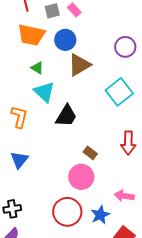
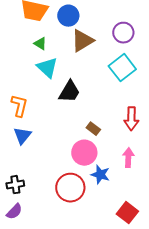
purple circle: (125, 47) -> (123, 33), moved
orange L-shape: (19, 117) -> (19, 106), moved
pink arrow: (124, 196) -> (128, 158), moved, turned 84
blue star: (100, 215) -> (100, 175), moved, turned -30

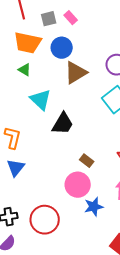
green triangle: (40, 44) -> (25, 70), moved
blue star: (100, 175) -> (94, 207), turned -30
red circle: (70, 188) -> (45, 220), moved

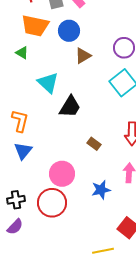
green triangle: (25, 70) -> (22, 53), moved
brown triangle: (76, 73) -> (83, 56), size x0.7
pink circle: (78, 185) -> (62, 174), moved

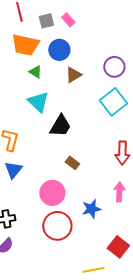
green triangle: (22, 53) -> (35, 72), moved
brown rectangle: (94, 144) -> (72, 163), moved
red circle: (52, 203) -> (57, 226), moved

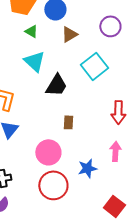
cyan square: (113, 102) -> (94, 66), moved
brown rectangle: (72, 163) -> (68, 122), turned 56

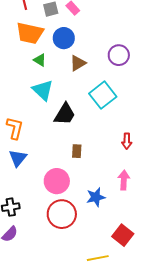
red arrow: (118, 112) -> (127, 141), size x0.7

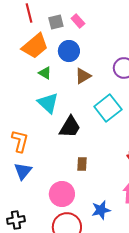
orange trapezoid: (30, 33) -> (35, 46), turned -52

